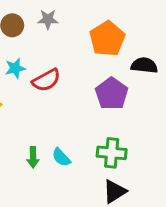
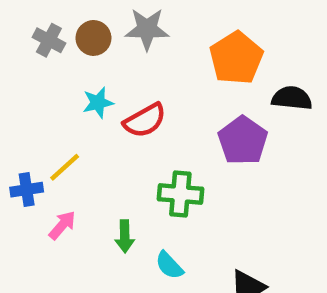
gray star: (48, 19) -> (147, 29), size x1.4
green cross: (112, 153) -> (180, 194), moved
cyan semicircle: (61, 157) -> (169, 265), moved

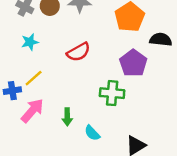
cyan star: (98, 103) -> (30, 42), moved
green cross: (180, 194) -> (112, 93), moved
pink arrow: (62, 225) -> (32, 111), size x1.5

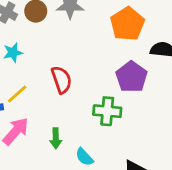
red semicircle: (78, 52) -> (61, 80), moved, turned -80

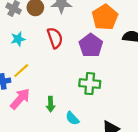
purple pentagon: (132, 77) -> (91, 46), moved
red semicircle: (61, 80) -> (55, 38), moved

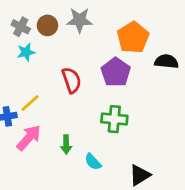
red semicircle: (55, 38) -> (72, 80), moved
cyan star: (18, 39) -> (26, 52), moved

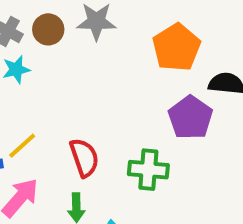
purple pentagon: (116, 72) -> (190, 118), moved
red semicircle: (72, 80) -> (84, 158), moved

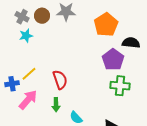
green cross: (148, 170) -> (120, 86), moved

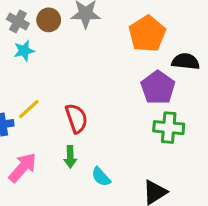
pink arrow: (28, 100) -> (23, 168), moved

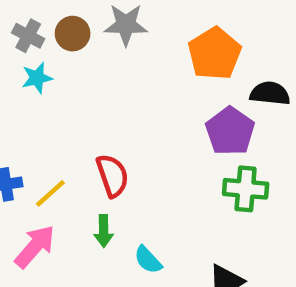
yellow line: (29, 109) -> (50, 193), moved

